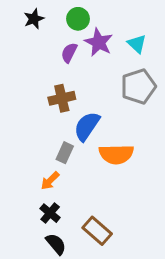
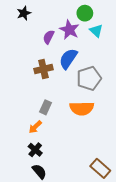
green circle: (78, 19) -> (85, 13), moved
gray pentagon: (138, 86) -> (89, 78), moved
blue semicircle: (87, 126) -> (68, 59), moved
brown rectangle: (97, 231) -> (100, 168), moved

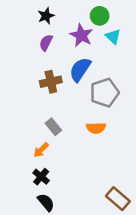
black star: (24, 13) -> (46, 16), moved
purple semicircle: (49, 37) -> (46, 43), moved
gray rectangle: (46, 107) -> (53, 127), turned -64
orange semicircle: (82, 108) -> (96, 128), size x0.7

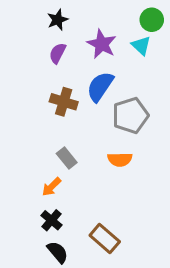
green circle: (100, 16) -> (152, 20), moved
brown cross: (51, 82) -> (64, 102), turned 30
brown rectangle: (118, 199) -> (105, 238), moved

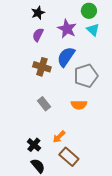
green circle: (152, 20) -> (89, 11), moved
orange arrow: (51, 187) -> (59, 137), moved

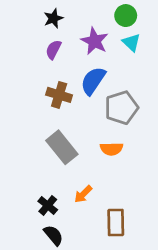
gray rectangle: (44, 104) -> (62, 147), size x1.6
brown rectangle: (69, 157) -> (116, 222), moved, turned 48

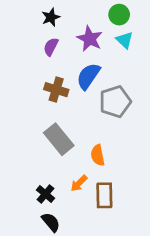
orange semicircle: (112, 149) -> (98, 155), moved, turned 80
brown rectangle: (116, 222) -> (104, 195), moved

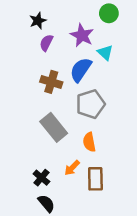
black star: (51, 17) -> (38, 21), moved
cyan triangle: (124, 40) -> (105, 53), moved
gray pentagon: (115, 102) -> (91, 104), moved

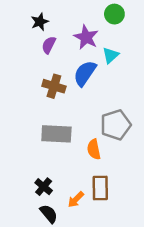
cyan triangle: (105, 53) -> (111, 55), turned 35
gray pentagon: (91, 104) -> (116, 125), moved
gray rectangle: (54, 127) -> (56, 134), turned -48
orange arrow: (72, 168) -> (76, 200), moved

